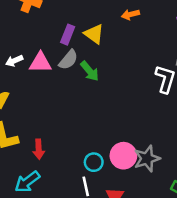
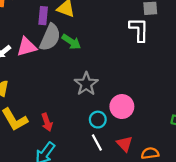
gray semicircle: (68, 60) -> (50, 37), size x1.4
gray star: (147, 159) -> (86, 84), moved

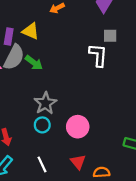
cyan circle: (98, 120) -> (42, 125), moved
white line: (97, 143) -> (42, 164), moved

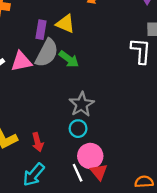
pink circle: (78, 127) -> (90, 156), moved
red triangle: (78, 162) -> (99, 172), moved

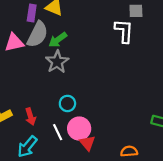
green arrow: (69, 59) -> (58, 40), turned 108
gray star: (82, 104) -> (57, 62), moved
white line: (78, 173) -> (58, 132), moved

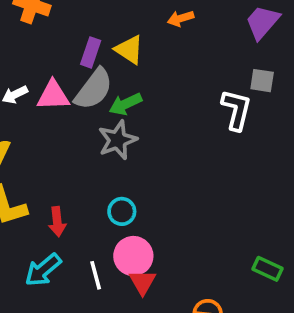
white line: (58, 132) -> (96, 275), moved

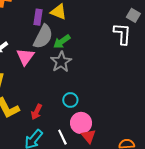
gray square: (262, 81) -> (133, 15), turned 32
pink triangle: (53, 95) -> (25, 57), moved, turned -42
red arrow: (57, 222) -> (36, 112), turned 42

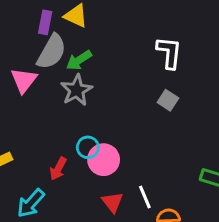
gray square: (133, 15) -> (168, 100), moved
red arrow: (36, 112) -> (58, 169), moved
pink circle: (81, 123) -> (104, 160), moved
white line: (62, 137) -> (145, 197), moved

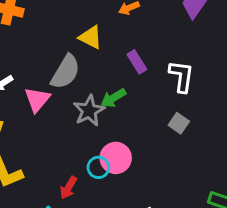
purple rectangle: (45, 22) -> (137, 62), moved, turned -45
green arrow: (79, 60) -> (113, 98), moved
pink circle: (104, 160) -> (116, 158), moved

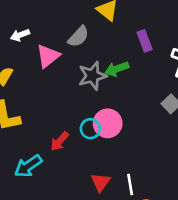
gray semicircle: (65, 72) -> (78, 37), size x0.7

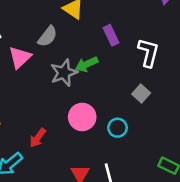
cyan circle: (90, 129) -> (118, 128), moved

